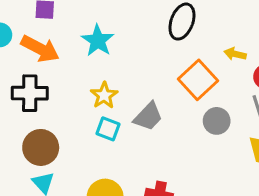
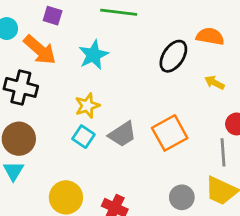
yellow arrow: (235, 54) -> (214, 83), moved
orange square: (198, 80) -> (170, 133), moved
gray circle: (217, 121) -> (182, 197), moved

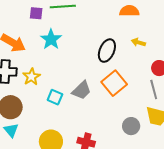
purple square: (53, 16) -> (36, 13), moved
black ellipse: (173, 56) -> (107, 51), moved
yellow star: (87, 106) -> (32, 77), moved

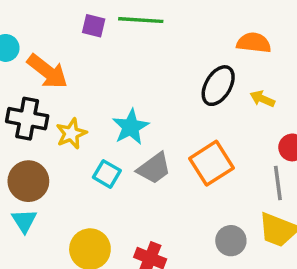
cyan star: (51, 39) -> (131, 127), moved
black ellipse: (107, 51) -> (218, 86), moved

